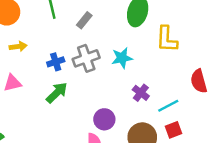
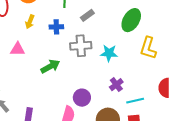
yellow arrow: (18, 46) -> (30, 22), turned 104
blue cross: (56, 62) -> (56, 27), moved

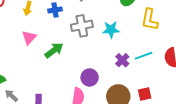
pink triangle: (18, 49) -> (29, 38), moved, turned -42
cyan line: (135, 101) -> (144, 56), moved

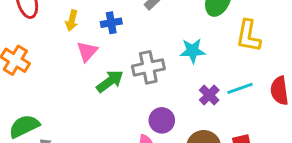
gray cross: (82, 26) -> (148, 67), moved
pink triangle: (29, 38) -> (87, 52), moved

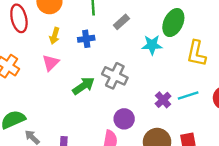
cyan star: (193, 51) -> (152, 45), moved
pink triangle: (87, 52) -> (51, 63), moved
gray cross: (148, 67) -> (115, 76), turned 35

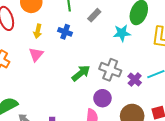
blue cross: (86, 39) -> (65, 32), turned 32
gray cross: (115, 76) -> (110, 70), moved
green arrow: (84, 86) -> (81, 73), moved

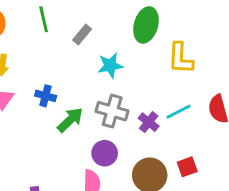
blue cross: (65, 32) -> (46, 96), moved
cyan star: (122, 33) -> (110, 66), moved

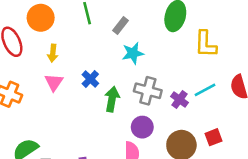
cyan star: (110, 66) -> (133, 53), moved
blue cross: (46, 96) -> (90, 79), turned 30
green arrow: (70, 120) -> (112, 99), turned -35

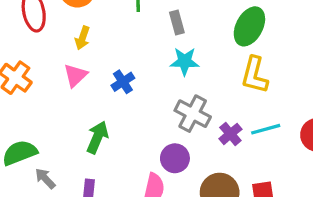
gray rectangle: (120, 26) -> (177, 22), turned -66
yellow L-shape: (206, 44) -> (255, 75), moved
green arrow: (112, 99) -> (97, 137), moved

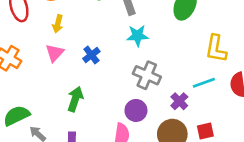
yellow L-shape: (255, 75) -> (216, 49), moved
purple cross: (230, 134) -> (179, 101), moved

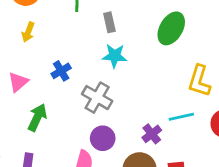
pink triangle: (55, 53) -> (18, 82), moved
gray cross: (147, 75) -> (97, 98), moved

